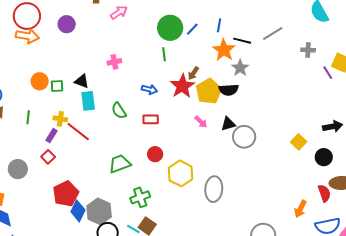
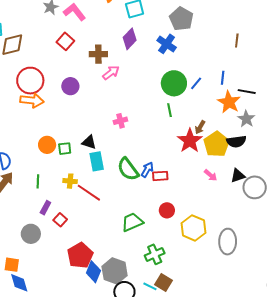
pink arrow: (119, 12) -> (111, 73), moved
blue arrow: (149, 89) -> (147, 170), moved, turned -70
green semicircle: (119, 111) -> (128, 169), size x1.4
purple rectangle: (52, 136) -> (45, 208), moved

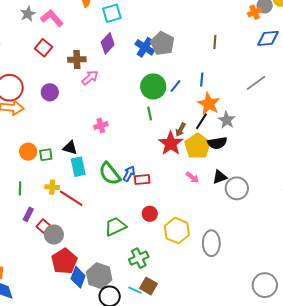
gray pentagon: (181, 19) -> (162, 43), moved
black line: (247, 92) -> (201, 121), moved, turned -66
gray circle: (31, 234) -> (54, 235), moved

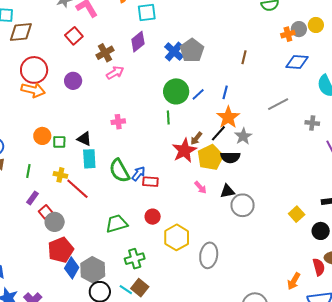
brown cross: (77, 59) -> (105, 53), turned -36

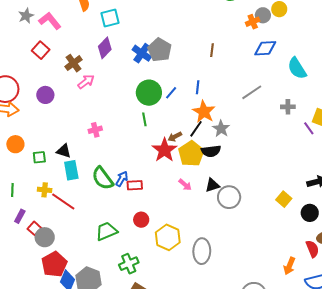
orange circle: (42, 136) -> (15, 144), moved
brown arrow: (196, 138) -> (175, 137), turned 32

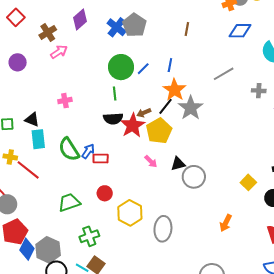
gray star: (221, 129) -> (191, 108), size x1.4
black semicircle: (211, 151) -> (113, 119), moved
orange arrow: (289, 266) -> (226, 223), moved

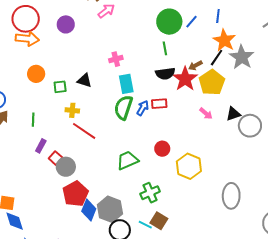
cyan rectangle: (38, 139) -> (126, 84), moved
green semicircle: (69, 149) -> (123, 107), turned 55
yellow cross: (10, 157) -> (72, 110), moved
red rectangle: (101, 158) -> (159, 104), moved
gray ellipse: (163, 229) -> (231, 196), moved

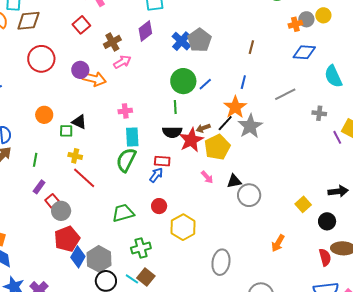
blue line: (218, 16) -> (243, 82), moved
orange arrow: (27, 39) -> (94, 79), moved
black triangle: (84, 80) -> (79, 122), moved
blue arrow: (143, 108) -> (156, 175), moved

